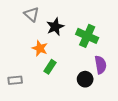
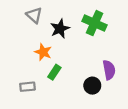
green cross: (87, 36) -> (95, 23), moved
gray rectangle: (15, 80) -> (28, 87), moved

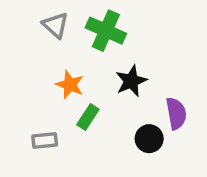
green cross: (95, 23) -> (106, 31), moved
black star: (60, 29) -> (131, 81), moved

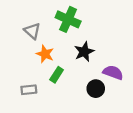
gray triangle: (55, 25) -> (32, 31), moved
purple semicircle: (176, 113) -> (113, 72), turned -60

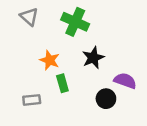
gray triangle: (32, 31) -> (29, 17), moved
green rectangle: (57, 75) -> (62, 83), turned -49

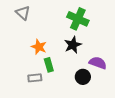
green cross: (75, 22) -> (78, 19), moved
gray rectangle: (32, 100) -> (35, 78), moved

